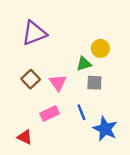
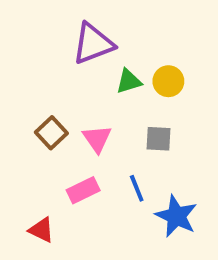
purple triangle: (34, 33) -> (93, 44), moved
green triangle: (84, 64) -> (129, 81), moved

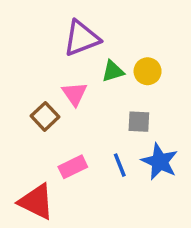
pink triangle: (97, 139) -> (75, 94), moved
blue star: (176, 216) -> (160, 162), moved
red triangle: (41, 230) -> (36, 202), size x1.6

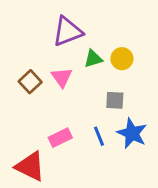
brown square: (45, 116) -> (30, 82), moved

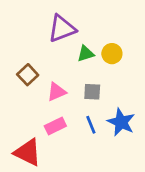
pink triangle: (62, 77) -> (57, 92), moved, turned 42
gray square: (115, 100) -> (92, 92), moved

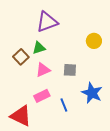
green triangle: (86, 54) -> (39, 48), moved
yellow circle: (112, 54) -> (94, 41), moved
blue line: (91, 125) -> (64, 105), moved

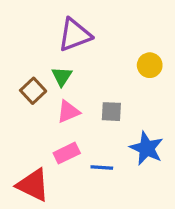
green triangle: (39, 48) -> (62, 76), turned -40
blue line: (64, 105) -> (102, 167), turned -64

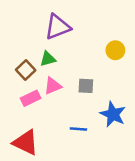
green triangle: (62, 76) -> (48, 59), turned 42
pink rectangle: (67, 153) -> (31, 98), moved

